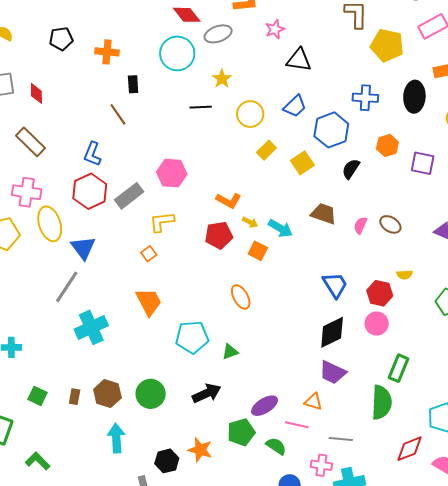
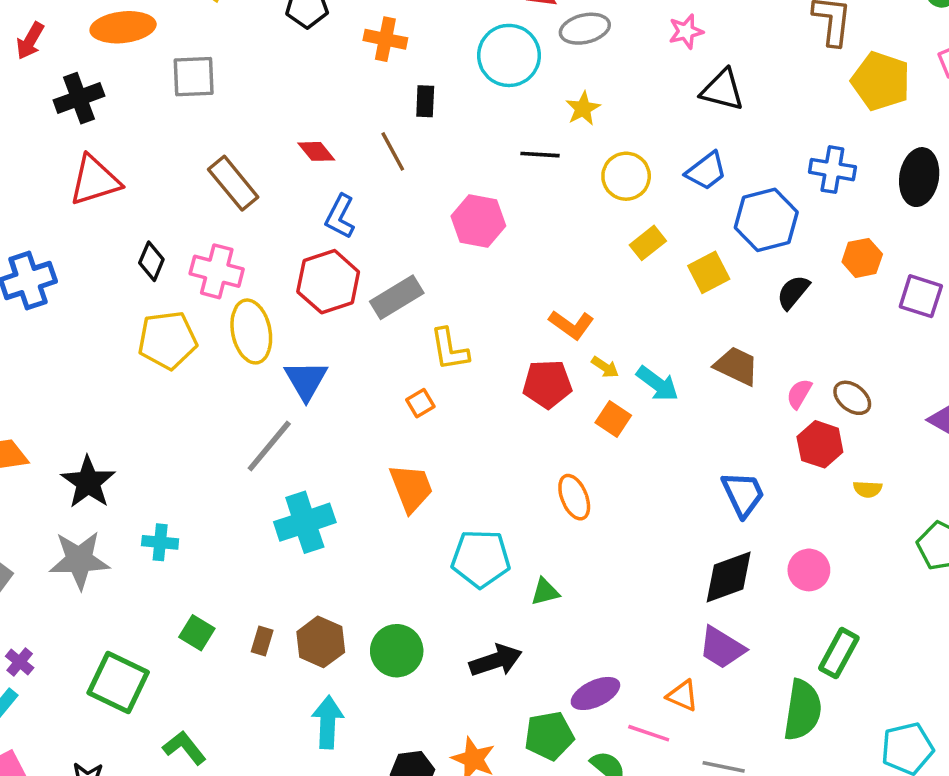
red diamond: (36, 93) -> (316, 151), moved, turned -45
pink hexagon: (172, 173) -> (478, 221), moved
yellow L-shape: (162, 222) -> (449, 349), turned -100
red hexagon: (380, 293) -> (820, 444), moved

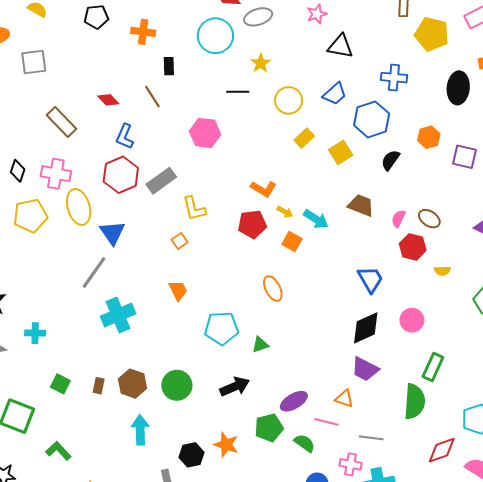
blue cross: (832, 170) -> (394, 78), moved
orange trapezoid: (411, 488) -> (178, 290), size x0.7

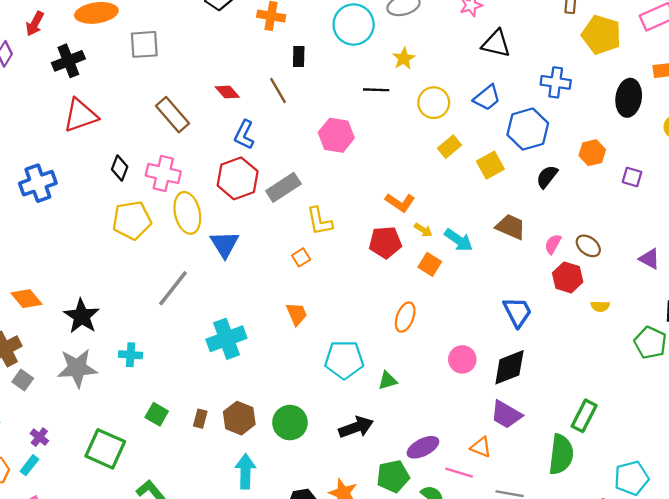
purple square: (464, 157) -> (632, 177), size x0.7
gray line: (94, 272) -> (173, 288), moved
orange ellipse: (273, 288) -> (405, 317), turned 45
pink circle: (412, 320) -> (462, 359), moved

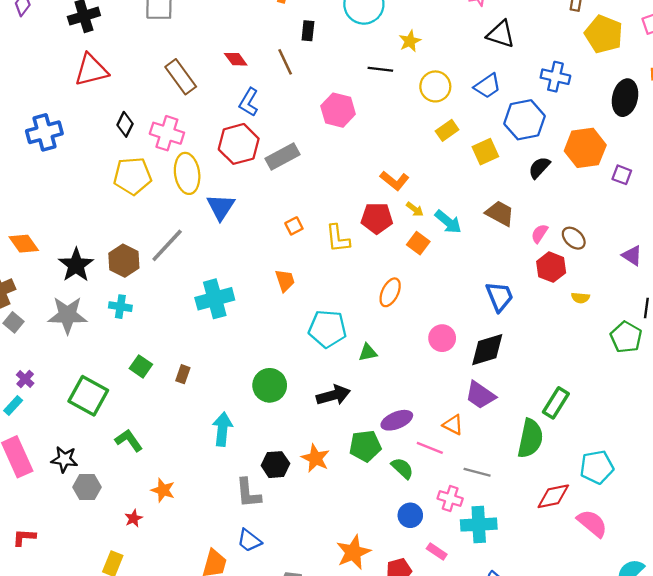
orange hexagon: (592, 153) -> (585, 148), size x1.6
yellow L-shape: (319, 221) -> (338, 238), moved
brown hexagon: (239, 418) -> (124, 261), moved

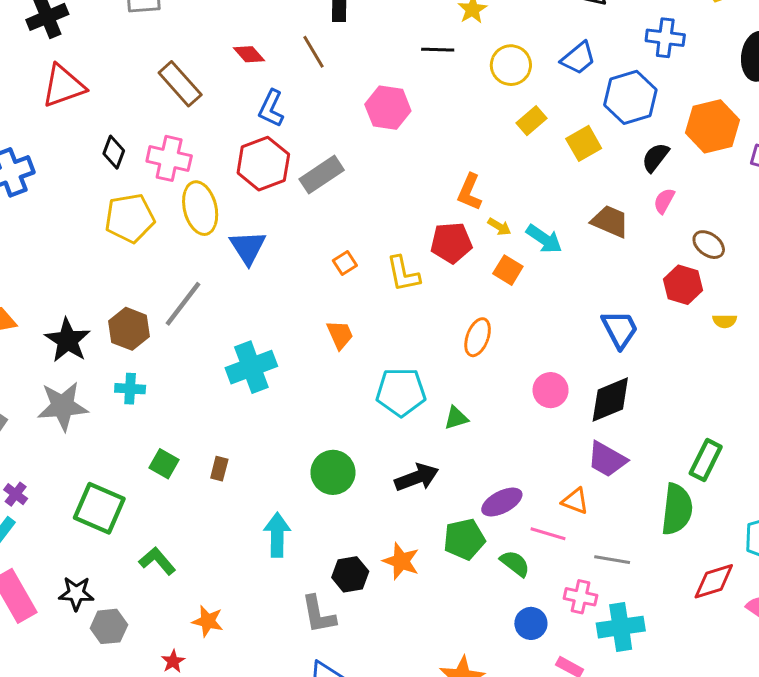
orange L-shape: (395, 181) -> (470, 192), turned 80
pink semicircle: (540, 233) -> (664, 201), moved

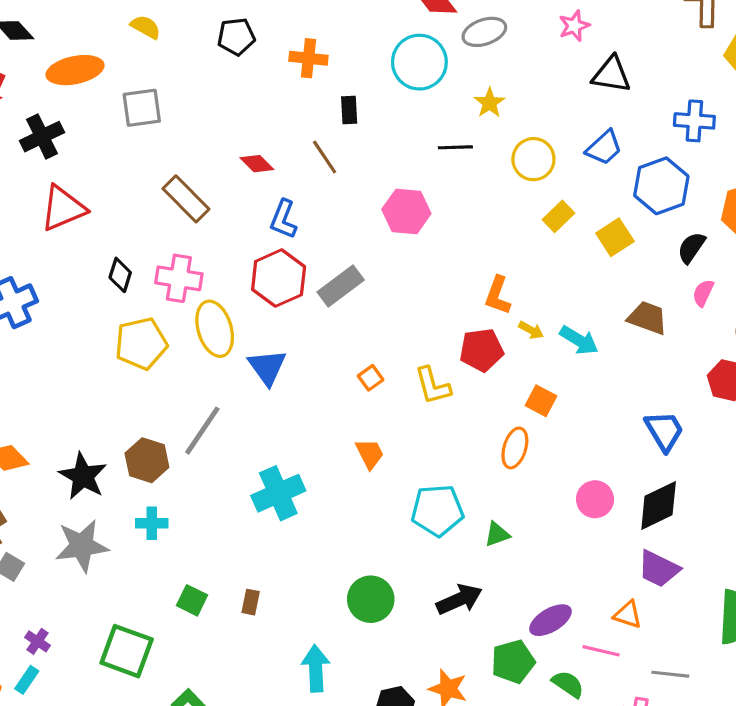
orange square: (508, 270) -> (541, 401), moved

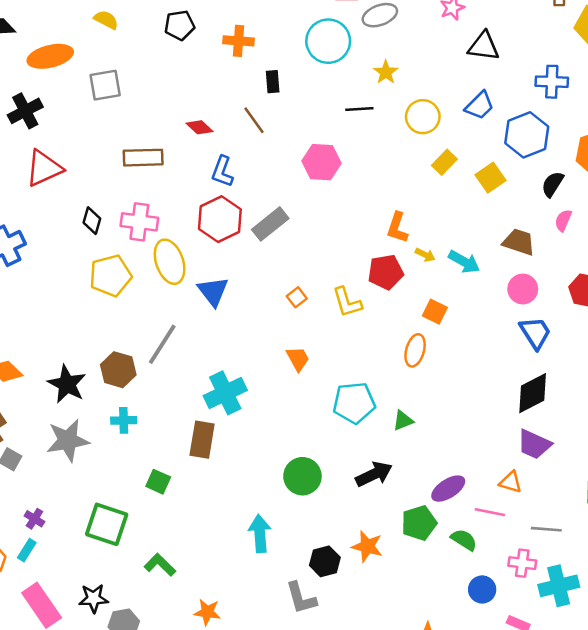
brown rectangle: (186, 199) -> (143, 158), turned -45
pink circle: (595, 499) -> (523, 289), moved
brown rectangle: (251, 602) -> (202, 440), moved, size x1.8

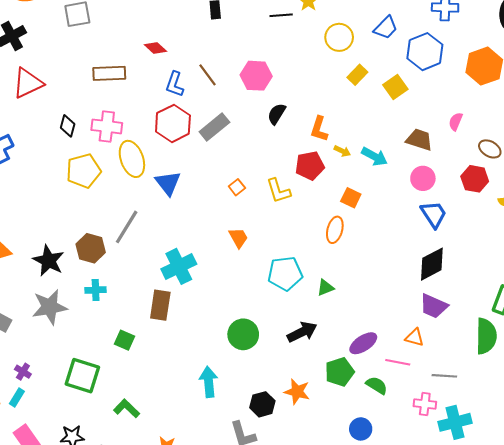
black line: (359, 109) -> (281, 15), moved
brown line: (254, 120) -> (208, 75), moved
black semicircle: (553, 184) -> (277, 114), moved
blue circle: (482, 589) -> (361, 429), moved

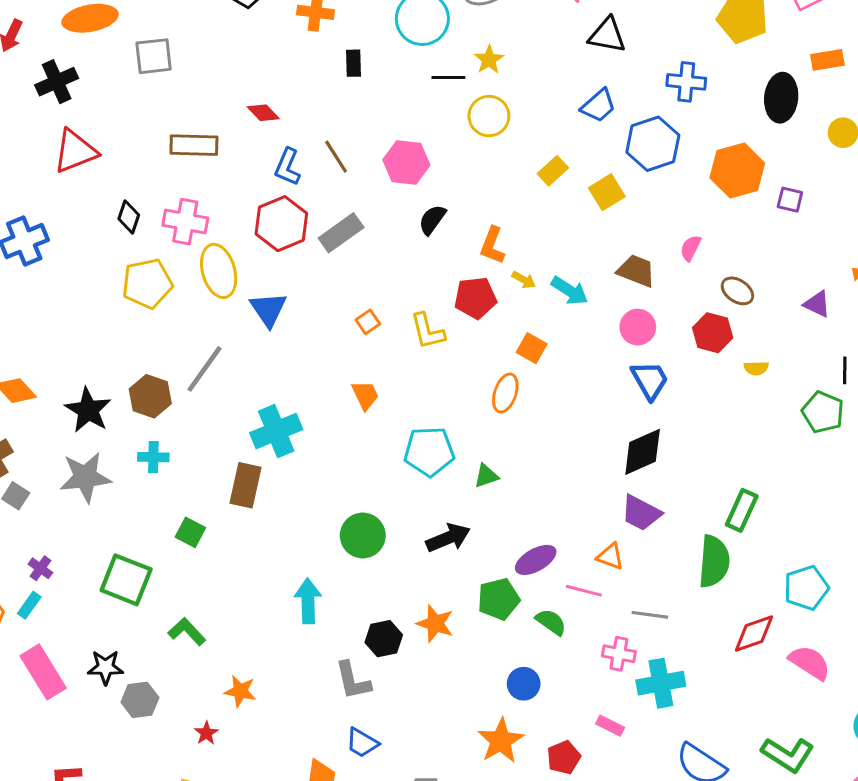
yellow circle: (339, 37) -> (489, 116), moved

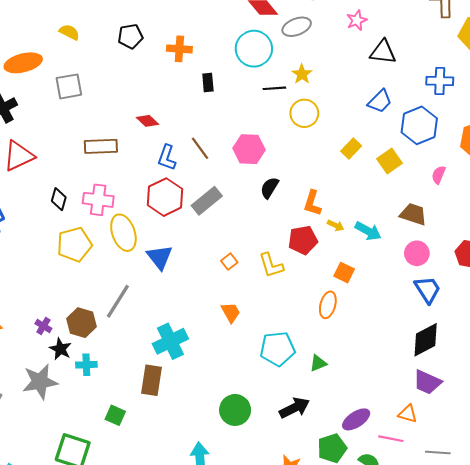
pink semicircle: (691, 248) -> (439, 175), moved
black star: (88, 410) -> (60, 349), moved, size x0.7
purple cross: (40, 568) -> (43, 326), moved

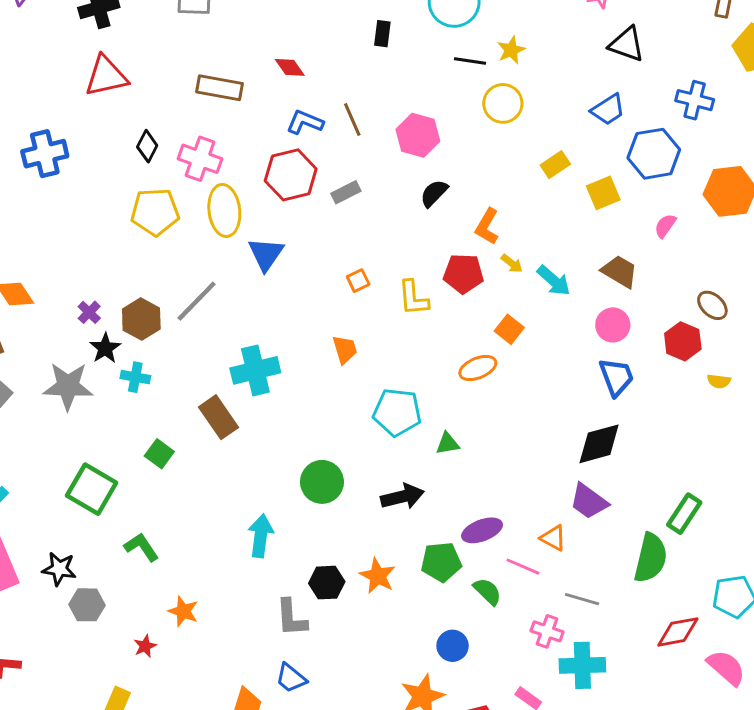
blue L-shape: (167, 158) -> (305, 122), turned 80
gray rectangle: (207, 201) -> (346, 192), size x0.7
orange ellipse: (328, 305) -> (478, 368), turned 40
brown rectangle: (152, 380) -> (218, 417), turned -56

